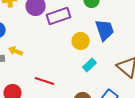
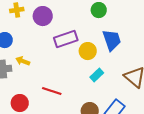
purple rectangle: (59, 16) -> (66, 39), moved

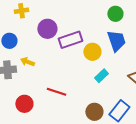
green circle: (99, 10) -> (115, 14), moved
purple circle: (43, 16) -> (47, 29), moved

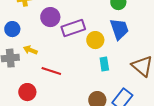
cyan rectangle: (101, 76) -> (104, 64), turned -56
red line: (56, 92) -> (51, 71), moved

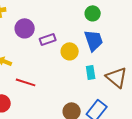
purple rectangle: (73, 28) -> (48, 39), size x0.7
cyan rectangle: (104, 64) -> (91, 72), moved

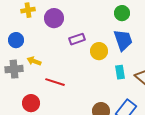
purple circle: (25, 28) -> (54, 18), moved

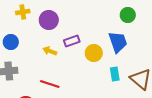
green circle: (122, 13) -> (128, 15), moved
yellow arrow: (34, 61) -> (50, 51), moved

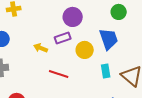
purple circle: (49, 20) -> (73, 17), moved
red line: (50, 84) -> (59, 74), moved

